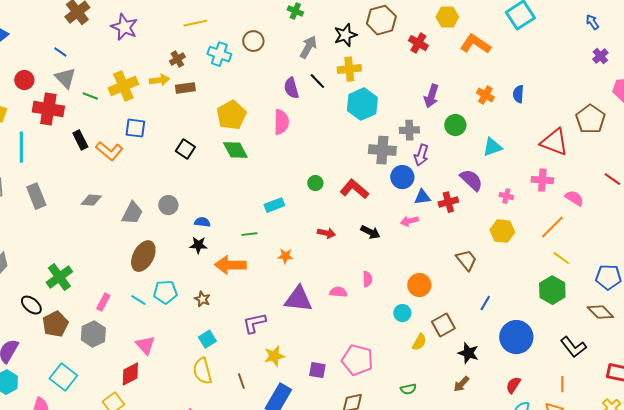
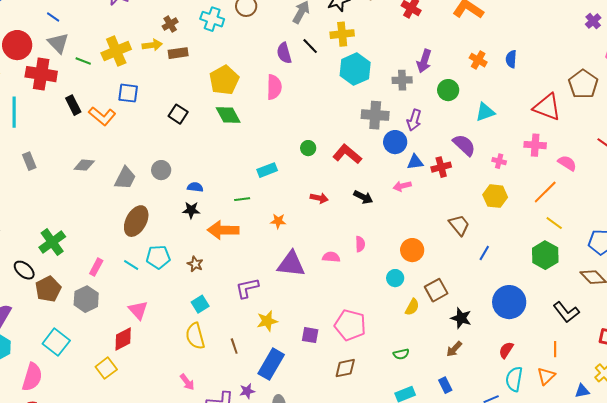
red circle: (24, 80) -> (17, 45), size x1.5
gray cross: (409, 130) -> (402, 80), moved
gray rectangle: (36, 196) -> (29, 161), size x0.7
blue line: (485, 303) -> (484, 253), moved

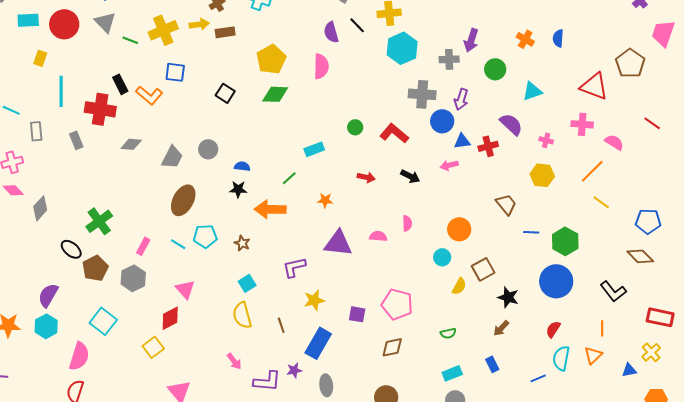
red cross: (41, 74) -> (100, 109), moved
green diamond: (228, 115) -> (275, 94), turned -60
green line: (242, 199) -> (289, 178), turned -35
blue line: (484, 253) -> (531, 232), turned 63
green hexagon: (545, 255) -> (565, 241), moved

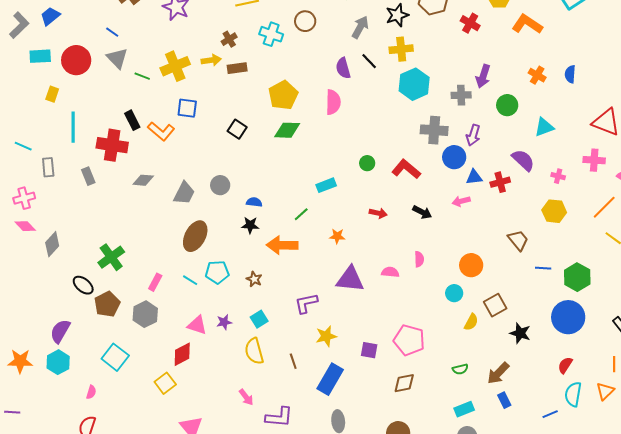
pink triangle: (185, 289) -> (197, 325), turned -30
brown arrow: (501, 328) -> (498, 373), moved, size x1.4
pink semicircle: (79, 356) -> (91, 392), size x0.5
purple star: (294, 370) -> (224, 322), moved

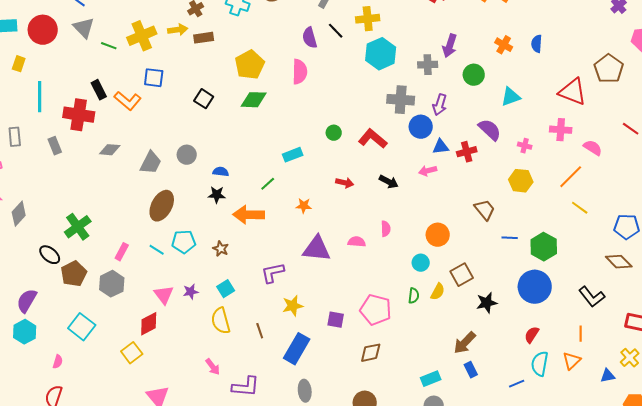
pink triangle: (197, 325) -> (164, 295), turned 35
black star: (520, 333) -> (487, 303), turned -30
green semicircle: (460, 369) -> (414, 296), moved, turned -70

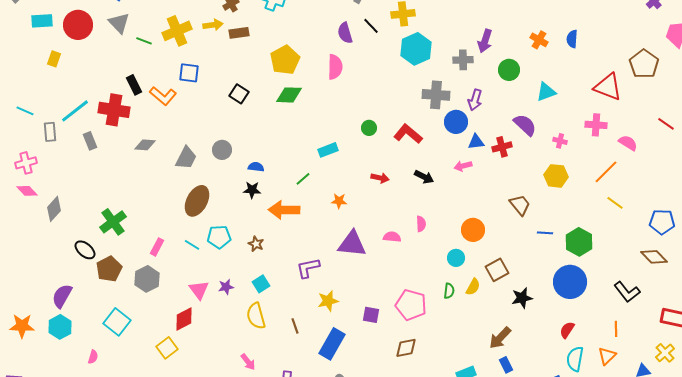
cyan line: (40, 97) -> (75, 111), moved, turned 52

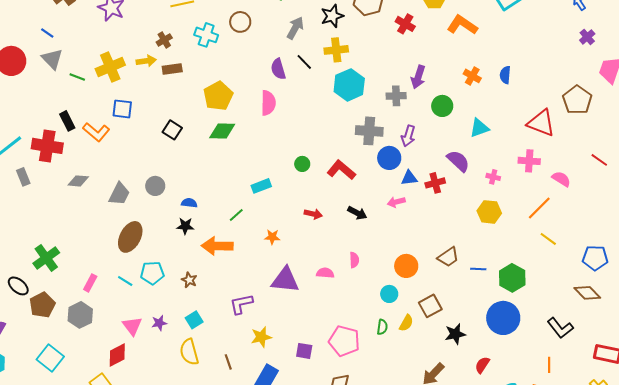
brown trapezoid: (520, 205) -> (448, 257), moved, turned 95
red semicircle: (567, 330) -> (482, 365), moved

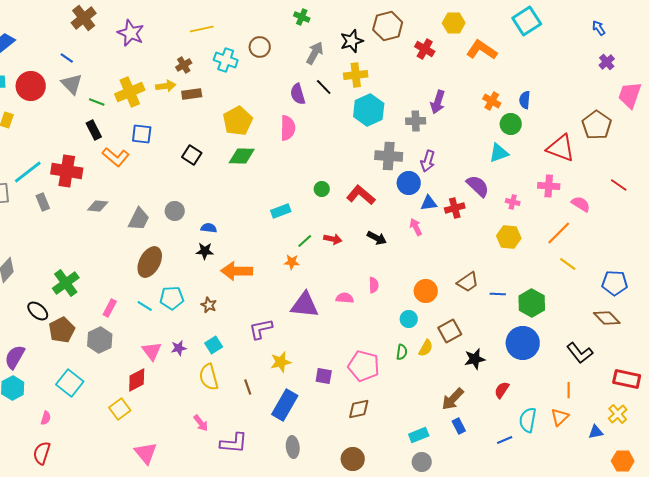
green circle: (442, 106) -> (511, 124), moved
black rectangle: (67, 121) -> (94, 130), moved
pink arrow: (396, 202) -> (416, 227), turned 78
green line: (236, 215) -> (305, 241), moved

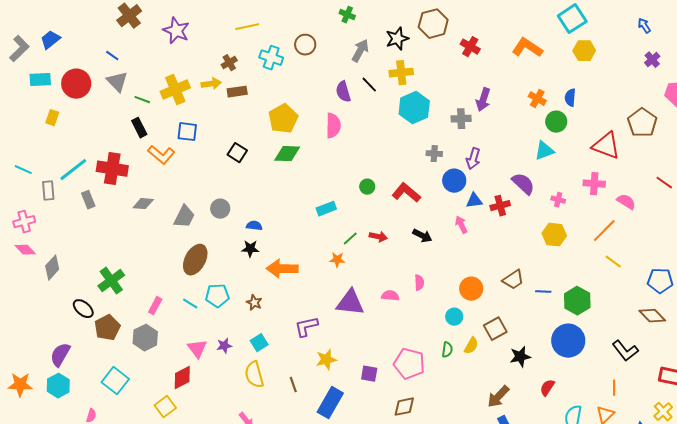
yellow hexagon: (454, 23) -> (584, 51), moved
gray cross: (389, 156) -> (434, 154), size x0.6

